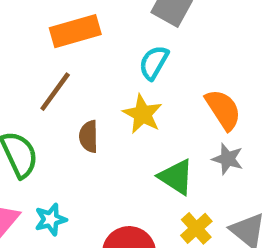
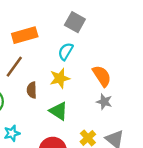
yellow star: (142, 114) -> (60, 78), turned 30
green triangle: (176, 177) -> (59, 111), moved

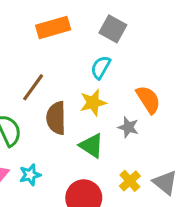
orange rectangle: (25, 35) -> (53, 27), moved
brown semicircle: (32, 90) -> (56, 118), size x1.5
gray star: (104, 102) -> (128, 127), moved

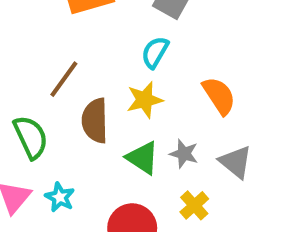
gray star: (128, 127) -> (184, 154), moved
cyan star: (30, 175) -> (60, 197), turned -30
gray triangle: (165, 182) -> (236, 162), moved

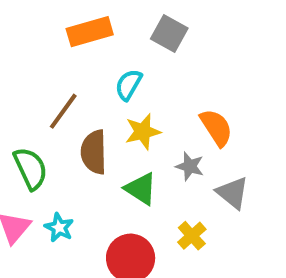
cyan semicircle: (155, 52) -> (129, 85), moved
gray star: (184, 154) -> (190, 166), moved

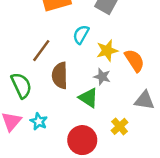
yellow star: (143, 132) -> (107, 51), moved
gray star: (190, 166) -> (102, 77), moved
gray triangle: (233, 193) -> (144, 100), turned -30

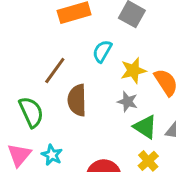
green triangle: (88, 98) -> (145, 127), moved

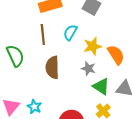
brown line: (55, 70) -> (43, 35), moved, turned -42
green semicircle: (31, 112) -> (15, 56), moved

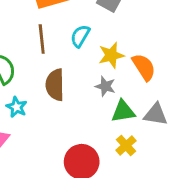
green triangle: (101, 86) -> (123, 111), turned -42
cyan star: (34, 107) -> (17, 107), moved

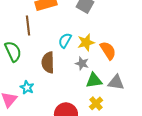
cyan semicircle: (80, 36) -> (65, 40), moved
brown line: (42, 39) -> (28, 25), moved
cyan star: (17, 107) -> (27, 87), moved

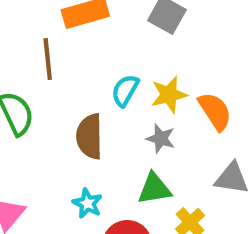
green triangle: (94, 80) -> (154, 189), moved
cyan star: (27, 87) -> (87, 203), moved

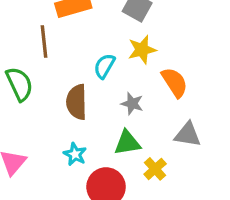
yellow star: (169, 95) -> (142, 50), moved

